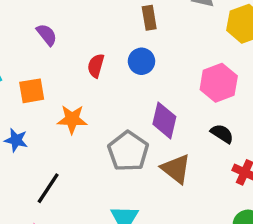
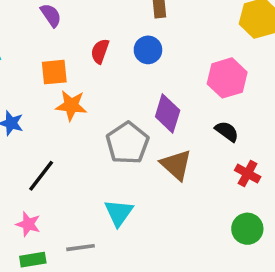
orange square: (32, 91) -> (54, 72), moved

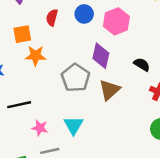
pink hexagon: (227, 78) -> (116, 21), moved
brown triangle: (176, 165) -> (109, 90), turned 40
black line: (41, 176) -> (19, 105), turned 45
pink star: (28, 224) -> (40, 128), moved

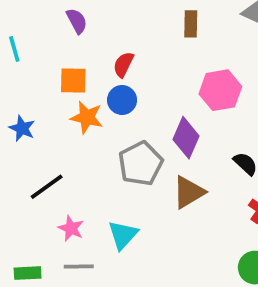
blue circle: (84, 14) -> (122, 100), moved
black line: (19, 105) -> (47, 187), turned -35

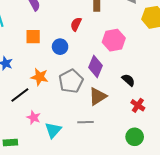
red semicircle: (123, 65) -> (76, 24), moved
orange star: (87, 117) -> (40, 77), moved
cyan triangle: (123, 235) -> (53, 130), moved
gray line: (79, 267) -> (85, 122), moved

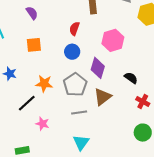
blue circle: (60, 47) -> (72, 52), moved
gray line: (85, 122) -> (79, 113), moved
cyan triangle: (53, 130) -> (81, 142), moved

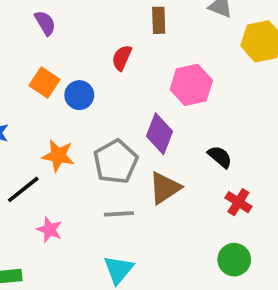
orange square: (34, 45) -> (44, 82), turned 35
blue circle: (72, 52) -> (79, 95), moved

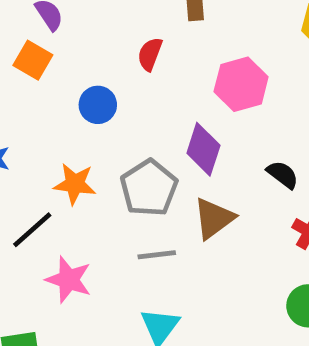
orange square: (44, 82) -> (33, 60), moved
pink star: (49, 230) -> (69, 280), size x1.4

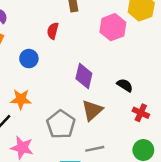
pink hexagon: (241, 84) -> (113, 27), moved
gray pentagon: (149, 188) -> (61, 124), moved
gray line: (157, 255) -> (95, 149), moved

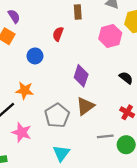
black semicircle: (125, 85) -> (126, 78), moved
gray line: (95, 149) -> (105, 136), moved

